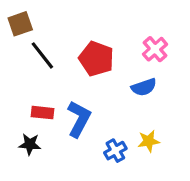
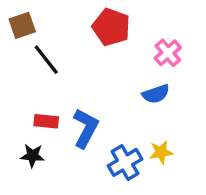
red pentagon: (96, 59) -> (111, 27), moved
blue cross: (115, 151) -> (125, 162), size x1.4

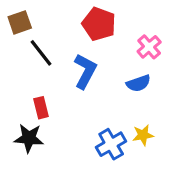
red rectangle: (46, 121) -> (41, 108), turned 70
blue L-shape: (86, 128) -> (85, 71), moved
black star: (32, 156) -> (29, 138), size x1.4

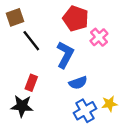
pink cross: (149, 47) -> (99, 37), moved
blue semicircle: (138, 83) -> (78, 83), moved
red rectangle: (41, 108) -> (31, 83), turned 35

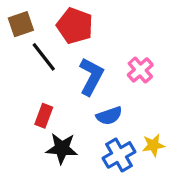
red pentagon: (76, 19) -> (75, 26), moved
pink cross: (99, 37) -> (140, 70), moved
black star: (22, 106) -> (62, 148), moved

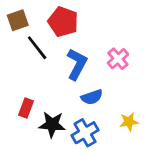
red rectangle: (44, 116) -> (26, 108), moved
blue cross: (119, 155) -> (85, 133), moved

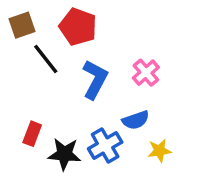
blue semicircle: (92, 97) -> (136, 120), moved
blue cross: (85, 133) -> (105, 146), moved

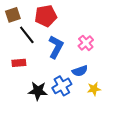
red pentagon: (78, 27) -> (46, 16), turned -30
red rectangle: (32, 134) -> (19, 63), moved, turned 64

